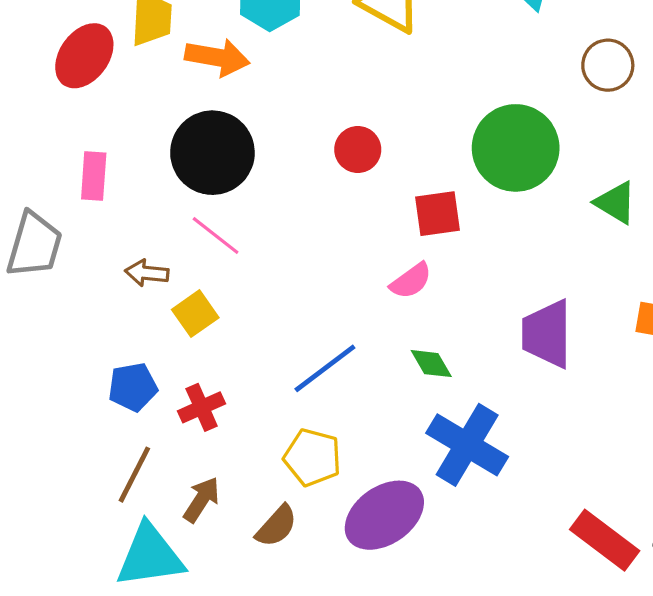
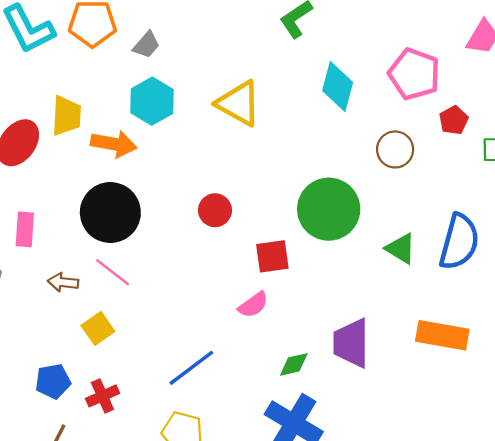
brown arrow: (147, 273) -> (63, 282), moved
green diamond: (431, 364) -> (294, 364), moved, turned -72

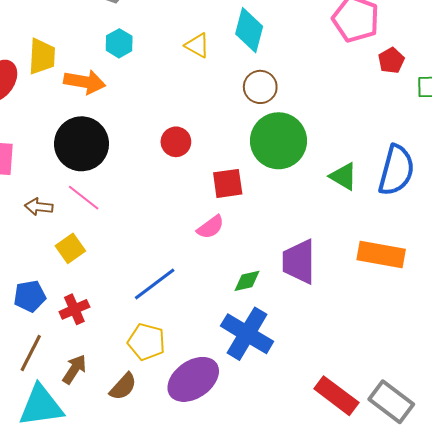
cyan diamond: (338, 86) -> (249, 30), moved
cyan hexagon: (152, 101) -> (119, 43), size x0.7
yellow triangle: (239, 103) -> (197, 45), size x0.6
brown circle: (395, 149) -> (260, 87), moved

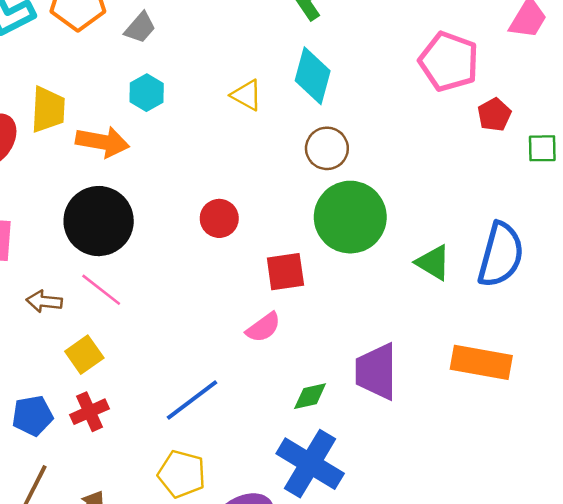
red cross: (74, 309) -> (90, 412), moved

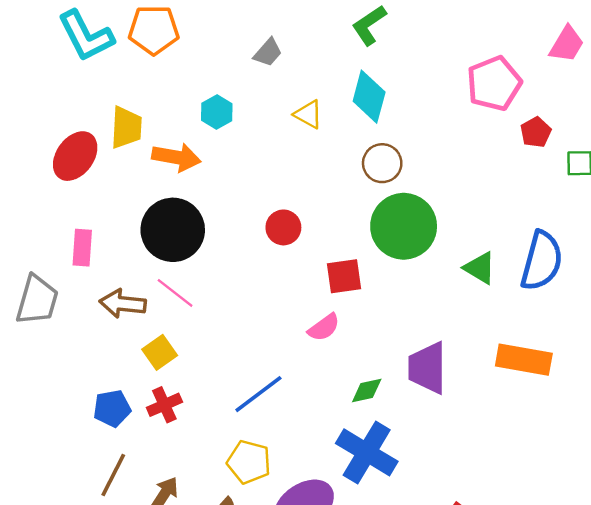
gray trapezoid: (140, 28) -> (268, 53), moved
pink pentagon: (449, 61) -> (494, 83), turned 30
brown arrow: (44, 301) -> (123, 304), size x1.4

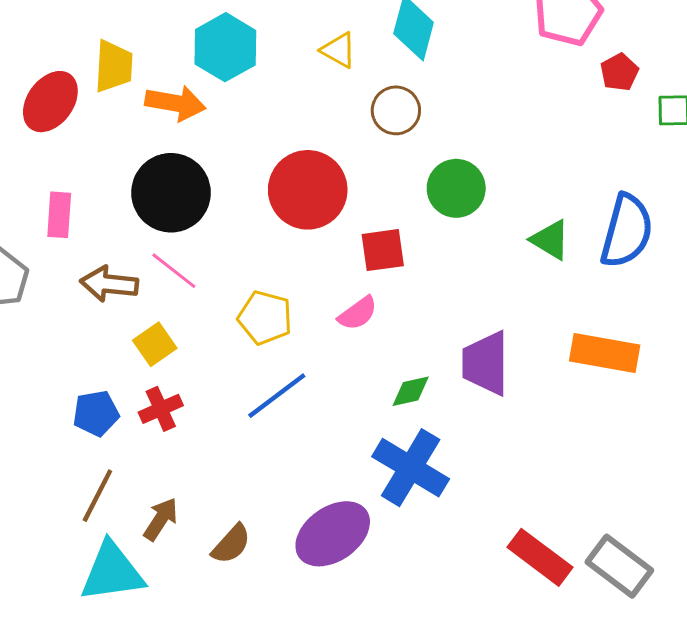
cyan hexagon: (217, 112) -> (225, 47), size x1.6
brown circle: (382, 163) -> (396, 110), moved
green circle: (404, 226) -> (456, 188), size x0.7
red circle: (283, 227) -> (308, 190), size x1.8
yellow pentagon: (249, 462) -> (265, 318), moved

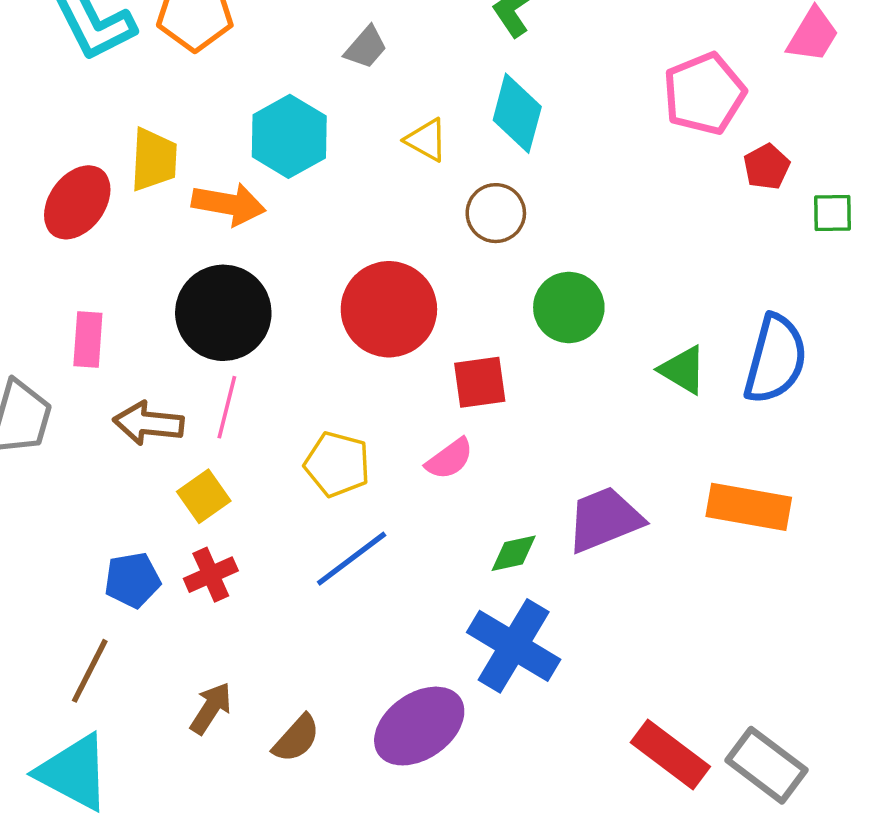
pink line: (174, 271) -> (227, 407), turned 66
purple trapezoid: (486, 363) -> (604, 519), turned 68
brown line: (97, 496) -> (90, 671), moved
cyan triangle: (112, 572) -> (74, 772), moved, turned 36

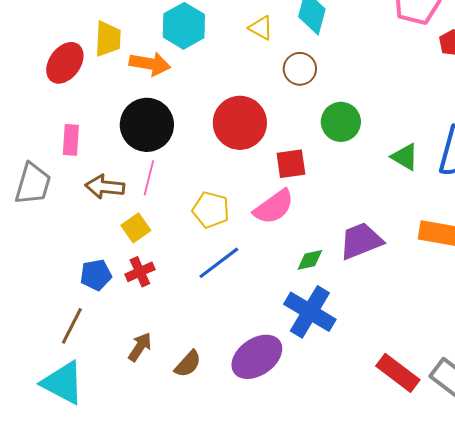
pink semicircle: (449, 459) -> (274, 207), size x1.5

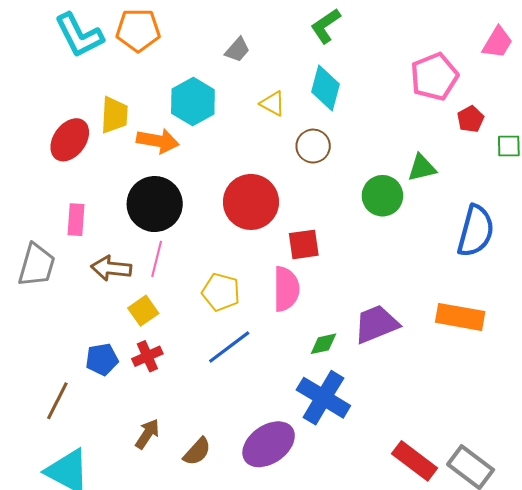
green circle: (341, 122) -> (382, 196), moved
green triangle: (405, 157) -> (422, 168), moved, turned -44
pink semicircle: (274, 207) -> (286, 289), turned -54
brown line: (72, 326) -> (57, 401), moved

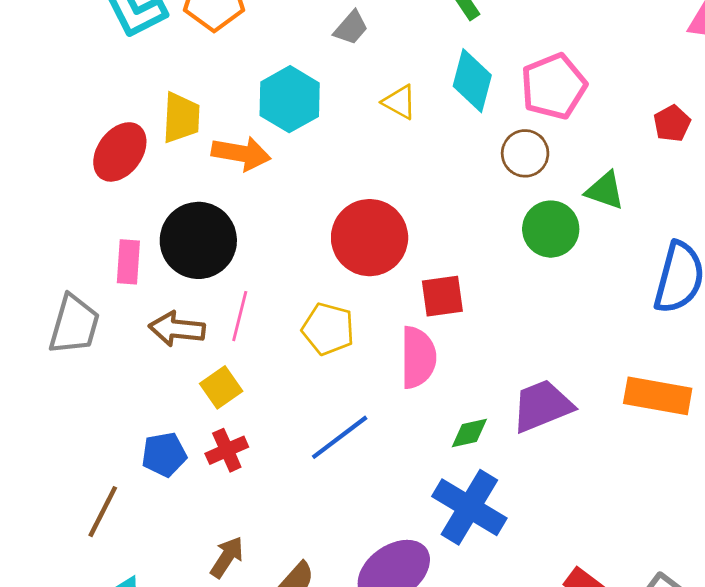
pink pentagon: (434, 77) -> (554, 86), moved
brown circle: (313, 146) -> (525, 153), moved
green triangle: (422, 168) -> (605, 190), turned 32
black circle: (155, 204) -> (198, 240), moved
yellow pentagon: (221, 292) -> (328, 329), moved

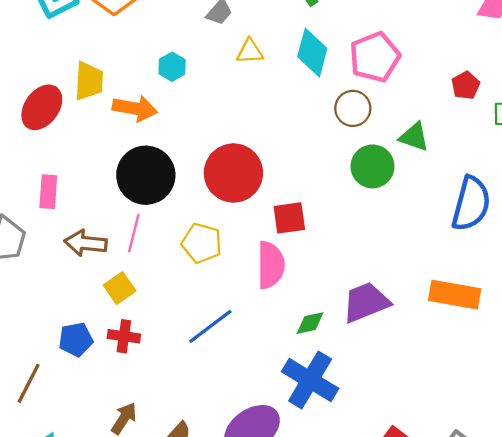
cyan hexagon: (290, 99) -> (172, 67), size x0.6
yellow triangle: (399, 102) -> (250, 51), moved, turned -32
black circle: (198, 240) -> (146, 175), moved
red cross: (227, 450) -> (124, 336), turned 32

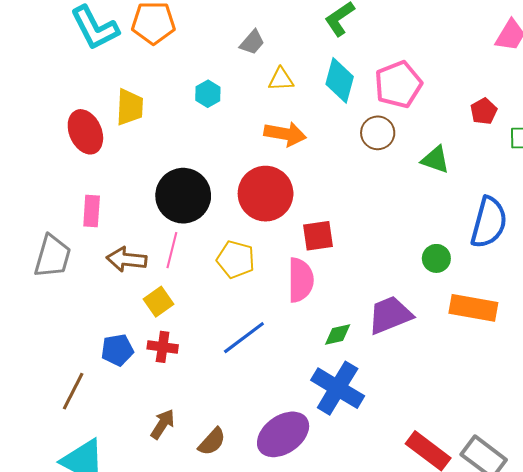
red ellipse: (42, 107) -> (85, 132), turned -60
orange arrow: (135, 108) -> (285, 134), moved
green circle: (373, 166) -> (436, 258), moved, size x0.7

